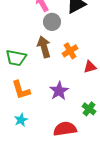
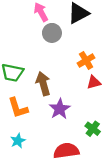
brown arrow: (44, 47) -> (43, 84), moved
orange cross: (70, 51) -> (86, 60), moved

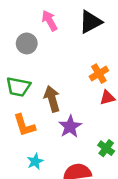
gray circle: (52, 33) -> (27, 43), moved
cyan star: (18, 141) -> (35, 161), moved

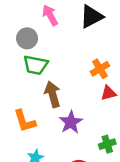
green trapezoid: (18, 87) -> (36, 65), moved
green cross: (106, 148) -> (107, 144), turned 35

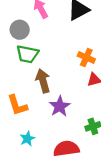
orange cross: (100, 69) -> (86, 57), turned -35

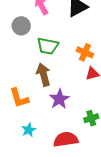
green trapezoid: (27, 54) -> (48, 46), moved

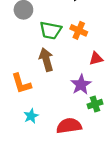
orange cross: (85, 52) -> (79, 30), moved
purple star: (59, 99) -> (81, 85), moved

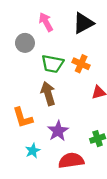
purple star: (81, 85) -> (58, 131), moved

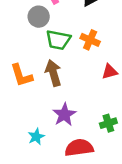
gray circle: (25, 43) -> (39, 17), moved
orange L-shape: (23, 118) -> (21, 75), moved

